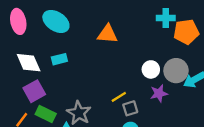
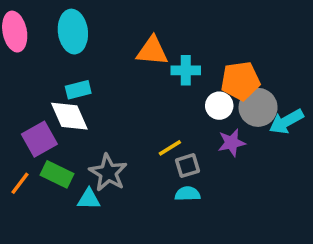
cyan cross: (166, 18) -> (186, 70), moved
cyan ellipse: (56, 21) -> (73, 32), turned 50
orange pentagon: (186, 32) -> (240, 81), moved
white diamond: (29, 63) -> (69, 116), moved

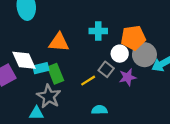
orange triangle: (152, 51) -> (59, 42), moved
cyan rectangle: (78, 90) -> (41, 68), moved
gray square: (187, 166) -> (106, 69), moved, turned -35
green rectangle: (57, 174) -> (56, 74), moved, turned 42

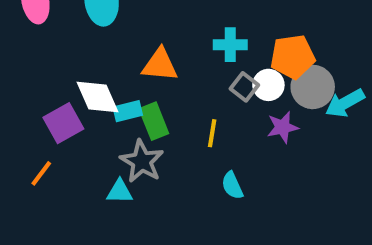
gray square: (106, 69) -> (244, 87), moved
yellow line: (88, 81) -> (212, 133), turned -49
cyan semicircle: (99, 110) -> (232, 185), turned -112

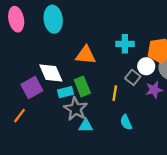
gray square: (244, 87) -> (133, 77), moved
cyan rectangle: (128, 111) -> (65, 92), moved
cyan triangle: (120, 192) -> (86, 126), moved

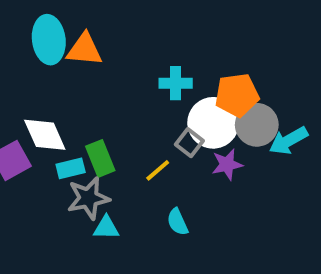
orange triangle: (86, 55) -> (84, 50), moved
white circle: (146, 66) -> (213, 123), size x1.6
yellow line: (115, 93) -> (158, 170), turned 40
gray star: (76, 109) -> (88, 198), turned 30

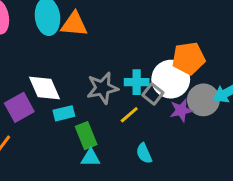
cyan cross: (176, 83) -> (137, 82), moved
gray circle: (257, 125) -> (203, 100), moved
green rectangle: (100, 158) -> (86, 136), moved
gray star: (88, 198) -> (102, 88), moved

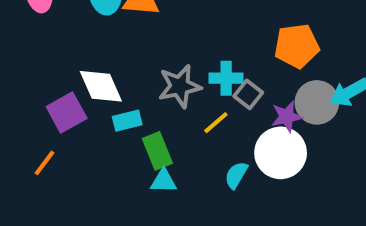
white circle: (171, 79) -> (281, 153), moved
cyan semicircle: (144, 153) -> (236, 175), turned 54

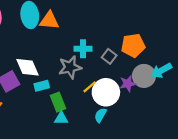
cyan cross: (226, 78) -> (83, 49), moved
gray square: (248, 94) -> (109, 56), moved
white circle: (281, 153) -> (106, 92), moved

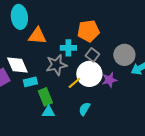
orange triangle: (49, 20) -> (37, 36), moved
orange pentagon: (133, 45) -> (88, 31), moved
gray circle: (144, 76) -> (124, 55), moved
white circle: (106, 92) -> (89, 74), moved

